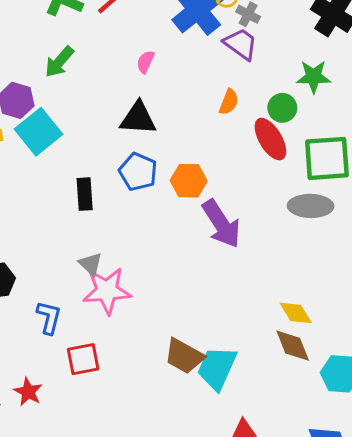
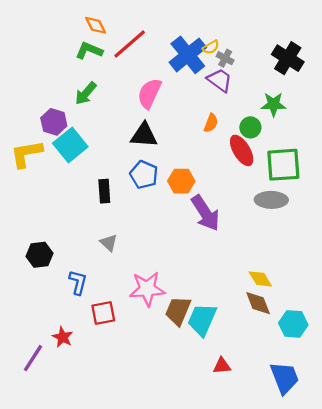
pink semicircle: (146, 62) -> (149, 93), size x1.8
pink star: (107, 291) -> (147, 289), moved
brown trapezoid: (184, 356) -> (178, 311), turned 84

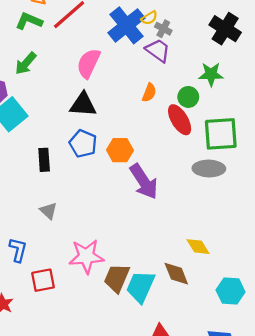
brown diamond: (258, 303) -> (176, 274), moved

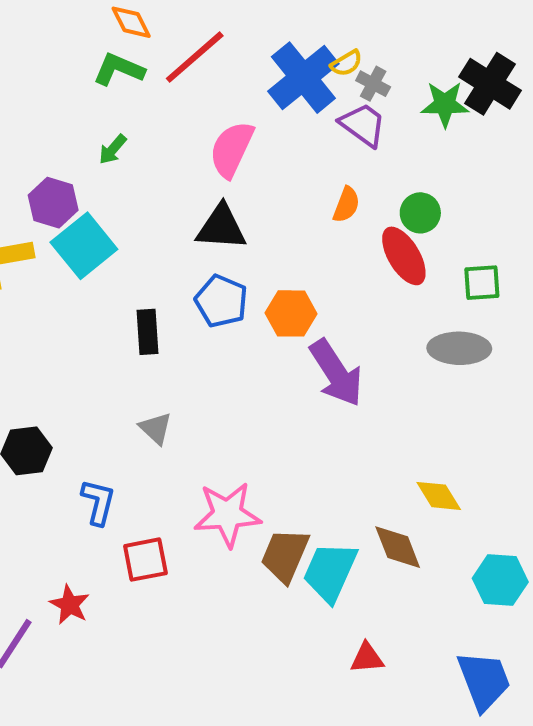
green arrow: (26, 63) -> (113, 149), size x0.7
green star: (211, 74) -> (445, 104), moved
green square: (221, 134) -> (482, 283), size x0.6

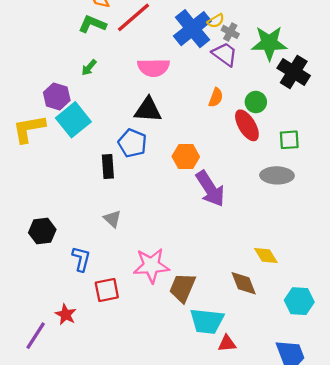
black cross: (490, 84) -> (294, 72), moved
green star: (445, 104) -> (269, 43), size x1.4
pink semicircle: (232, 149) -> (154, 68), turned -116
blue pentagon: (221, 301) -> (132, 143), moved
cyan trapezoid: (330, 572) -> (207, 321), moved, turned -108

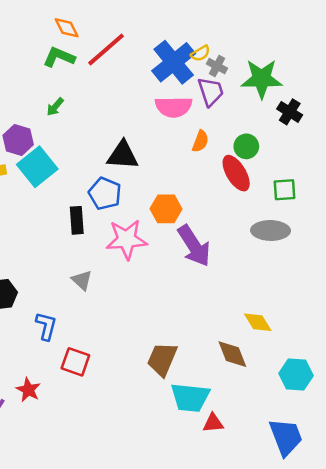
purple trapezoid: (225, 54) -> (211, 92), turned 36
pink semicircle: (154, 68) -> (174, 107), moved
black cross: (294, 72) -> (290, 112), size x0.7
pink star: (151, 266) -> (126, 239), moved
red square: (107, 290) -> (75, 362), turned 30

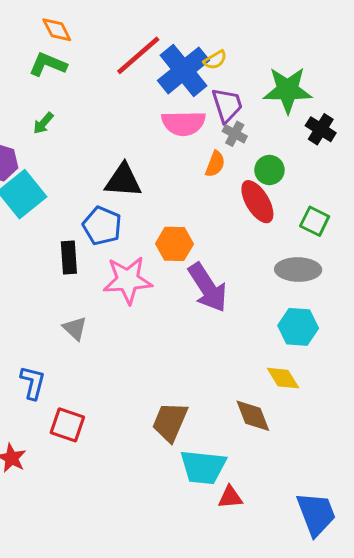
red line: (106, 49) -> (138, 55), moved
gray cross: (217, 66) -> (235, 134), moved
green square: (285, 190) -> (315, 221), turned 30
cyan hexagon: (296, 375) -> (298, 327), moved

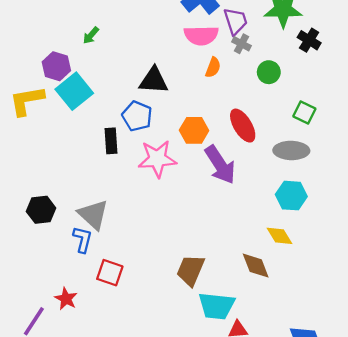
orange semicircle: (215, 164) -> (213, 67), moved
red ellipse: (257, 202) -> (243, 126), moved
gray triangle: (75, 328) -> (93, 215), moved, size x1.6

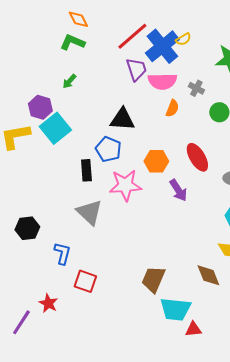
purple trapezoid: (236, 21) -> (136, 69), moved
purple arrow: (220, 165) -> (178, 190), size x0.7
gray triangle: (93, 215) -> (89, 212), moved

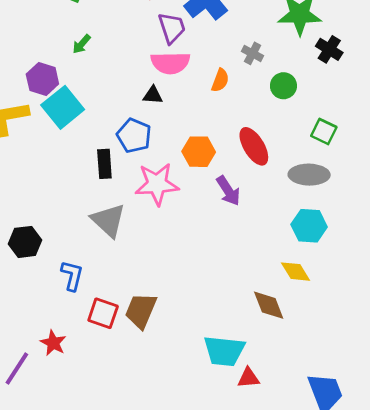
pink semicircle: (162, 81) -> (170, 63), moved
black triangle: (122, 119) -> (153, 95), size x0.6
brown trapezoid: (153, 279) -> (141, 311), moved

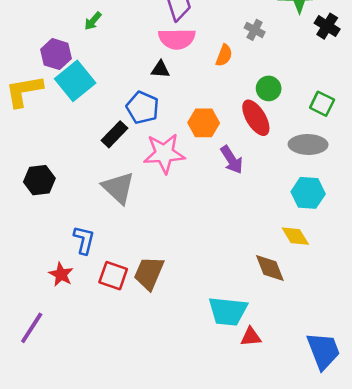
green circle: (283, 86) -> (269, 88), moved
black rectangle: (104, 164) -> (115, 134), turned 48
black hexagon: (25, 242) -> (39, 180), moved
red star: (53, 343) -> (61, 274), moved

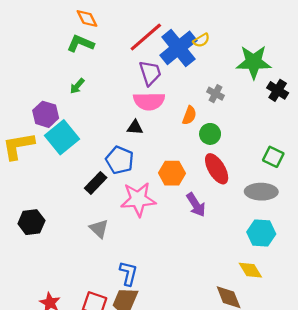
green circle: (269, 88) -> (210, 134), moved
gray triangle: (118, 188) -> (99, 229), size x0.7
blue L-shape: (84, 240) -> (128, 273), moved

